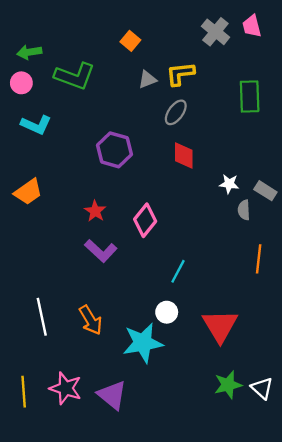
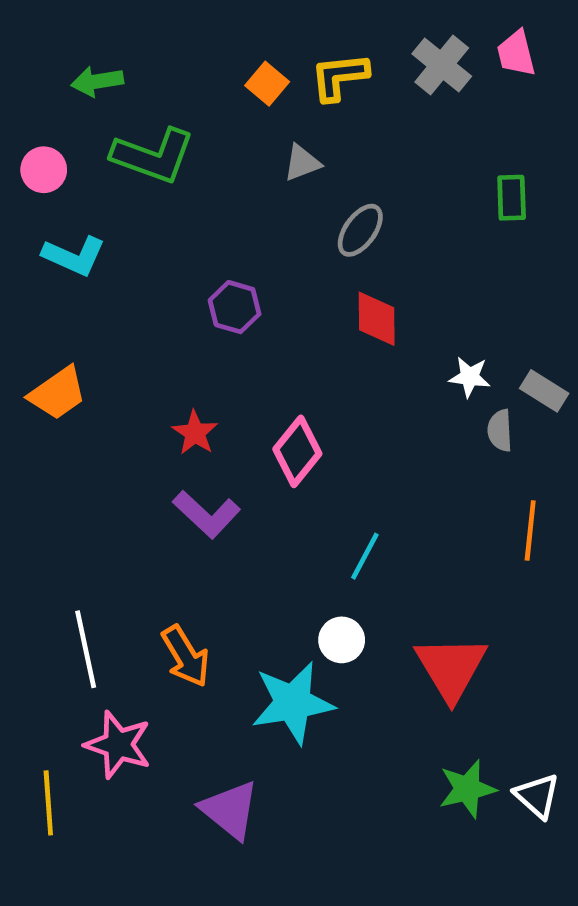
green arrow: (29, 52) -> (97, 81), moved
yellow L-shape: (180, 74) -> (339, 77), moved
green rectangle: (250, 96) -> (512, 198), size x0.7
purple hexagon: (114, 150) -> (235, 307), size x0.7
pink star: (66, 388) -> (118, 745), moved

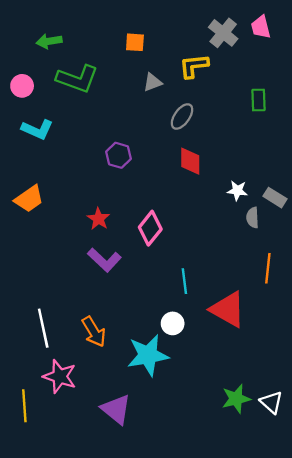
yellow L-shape: (339, 77) -> (194, 66), moved
orange square: (267, 84) -> (135, 42), turned -36
cyan line: (365, 556) -> (184, 281), turned -35
red triangle: (451, 668) -> (228, 309), moved, turned -30

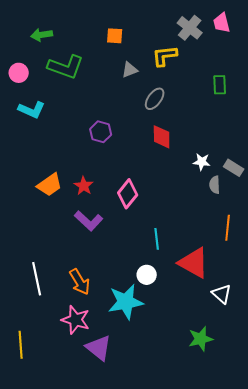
orange trapezoid: (29, 199) -> (50, 185), moved
pink star: (60, 376) -> (76, 320), moved
white triangle: (271, 402) -> (222, 294), moved

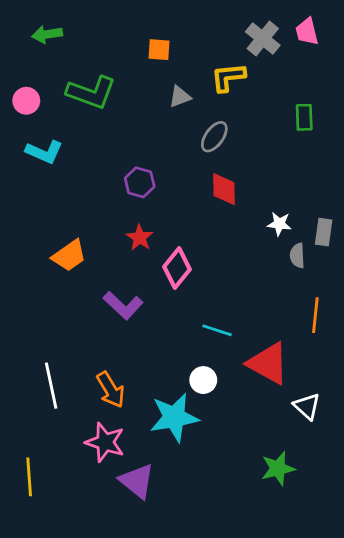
green arrow: (42, 35) -> (47, 34), moved
gray rectangle: (234, 168) -> (324, 232), turned 66
red star: (84, 186) -> (140, 238), moved
cyan line: (157, 239) -> (217, 330), turned -65

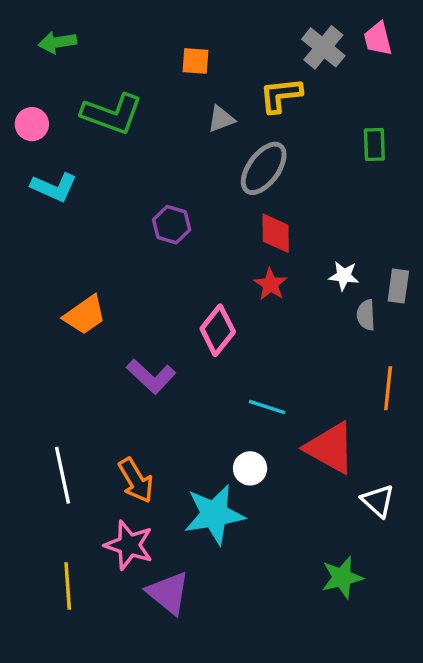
gray ellipse: (214, 137) -> (264, 168), size x1.4
red star: (140, 238) -> (270, 284), moved
yellow line: (29, 477) -> (68, 586), moved

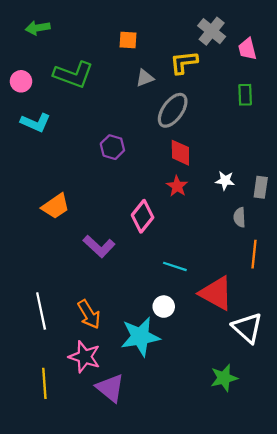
pink trapezoid: (378, 39) -> (247, 49), moved
gray semicircle: (366, 315) -> (240, 217), moved
white triangle: (378, 501) -> (247, 328), size x1.4

